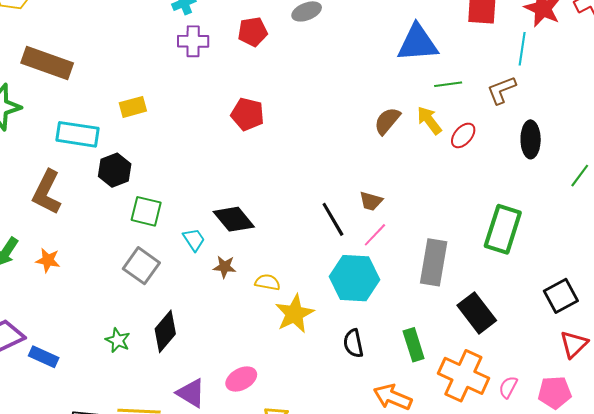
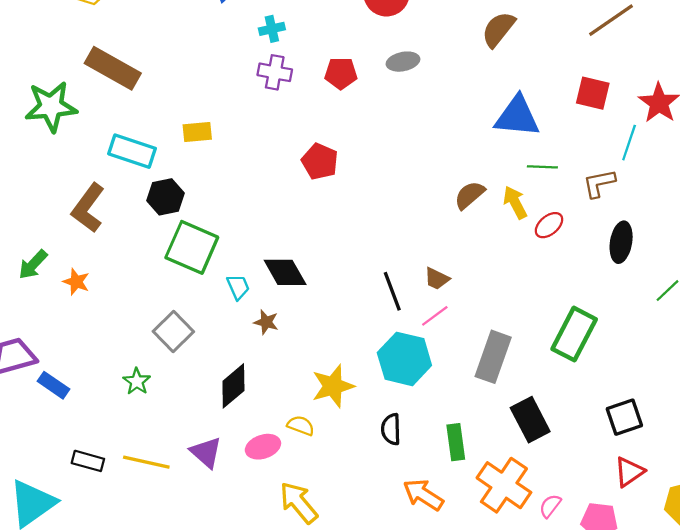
green square: (146, 211) -> (192, 247), size x1.5
gray square: (141, 266) -> (173, 331), moved
yellow semicircle: (268, 282) -> (301, 426), moved
black diamond: (165, 331) -> (233, 386), moved

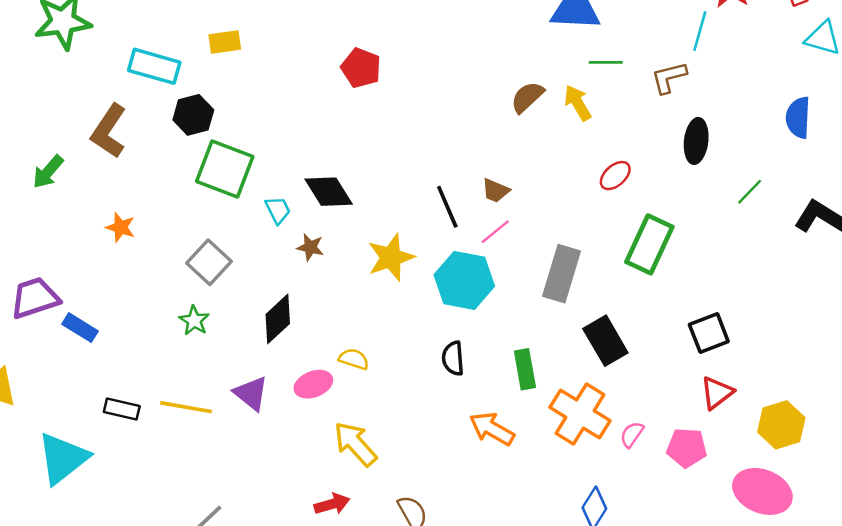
red ellipse: (549, 225) -> (615, 176), moved
green arrow: (33, 265) -> (48, 172), moved
orange star: (76, 282) -> (121, 227), moved
green star: (137, 381) -> (194, 321), moved
yellow star: (333, 386) -> (391, 257), moved

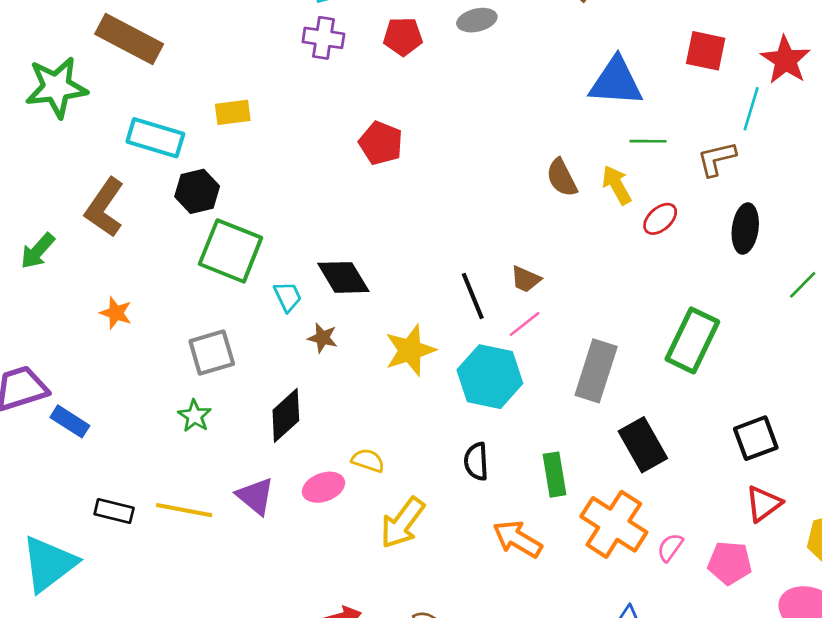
brown semicircle: (527, 97) -> (562, 178), turned -75
red ellipse: (615, 176) -> (660, 219), moved
gray square: (209, 262) -> (212, 352), turned 30
yellow arrow: (355, 444) -> (403, 523), moved, turned -102

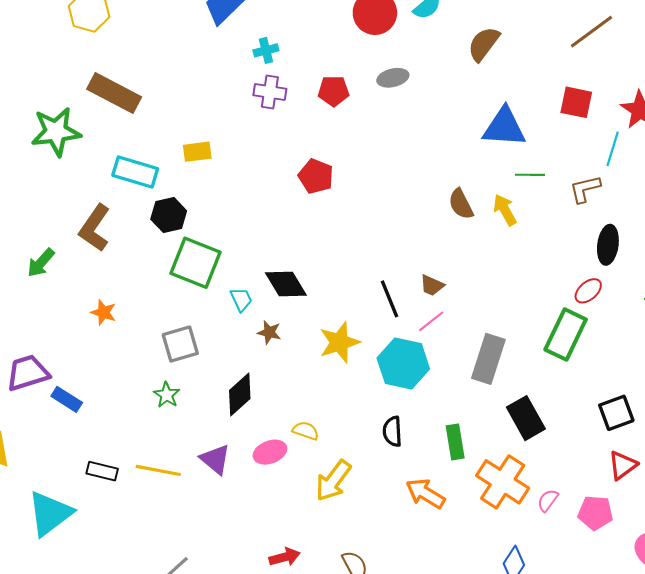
red ellipse: (660, 219) -> (588, 291), moved

